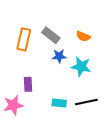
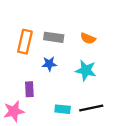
gray rectangle: (51, 35) -> (54, 37), turned -30
blue star: (59, 56) -> (49, 64), moved

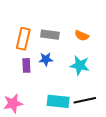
purple rectangle: (29, 89) -> (26, 65), moved
cyan rectangle: (63, 109) -> (58, 101), size x1.5

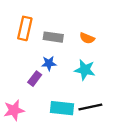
orange rectangle: (23, 39) -> (25, 28), moved
purple rectangle: (26, 65) -> (35, 79), moved, turned 40

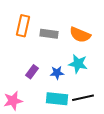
orange semicircle: (87, 38) -> (80, 35), size x1.5
blue star: (49, 63) -> (57, 73), moved

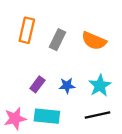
gray rectangle: (49, 34) -> (57, 40), turned -72
cyan star: (78, 64) -> (100, 86), moved, turned 30
cyan rectangle: (57, 99) -> (47, 116), moved

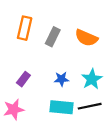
purple rectangle: (37, 84) -> (23, 79), moved
cyan rectangle: (47, 116) -> (61, 107), moved

